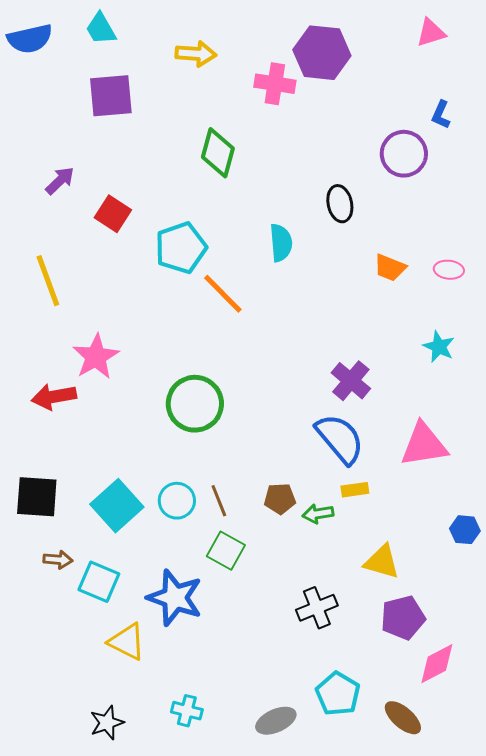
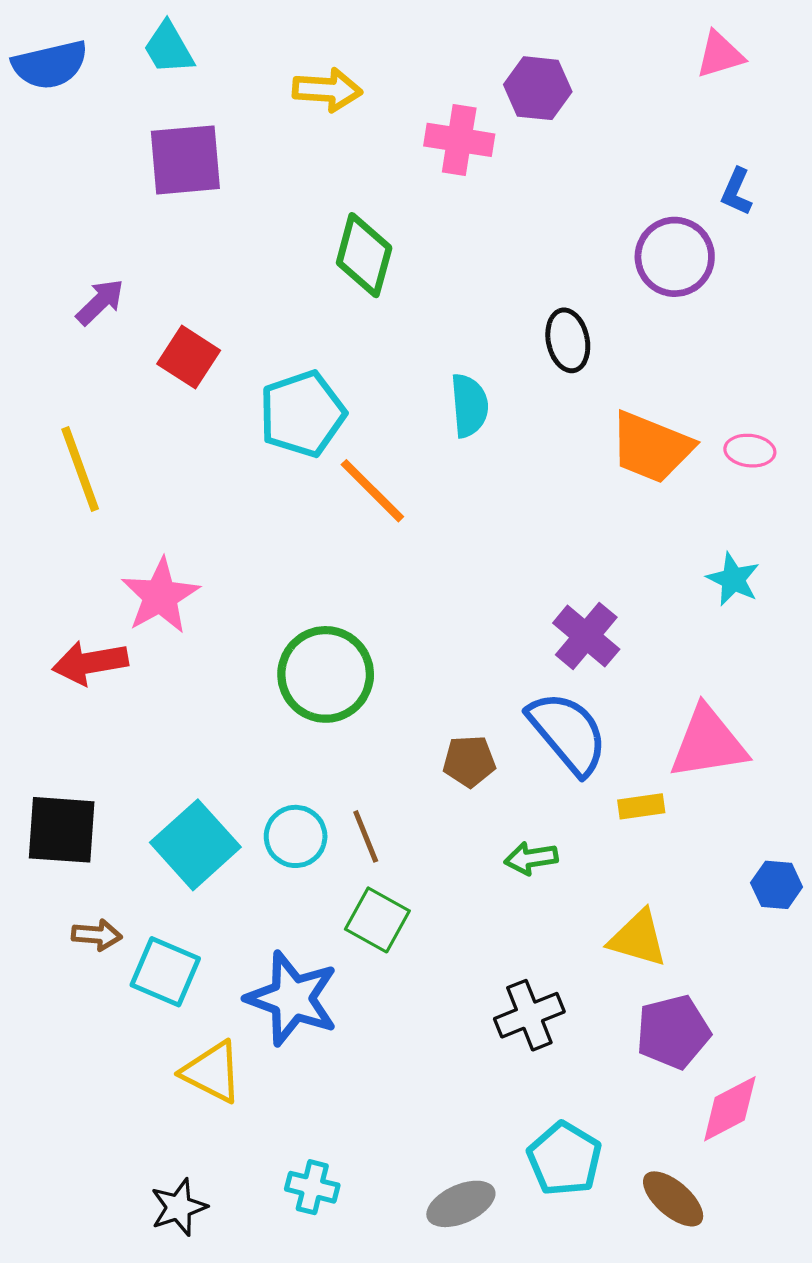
purple hexagon: (322, 53) -> (538, 88), size x0.7
orange trapezoid: (390, 268) -> (651, 447), size x1.6
yellow rectangle: (355, 490) -> (641, 806), moved
brown pentagon: (280, 499) -> (469, 761), moved

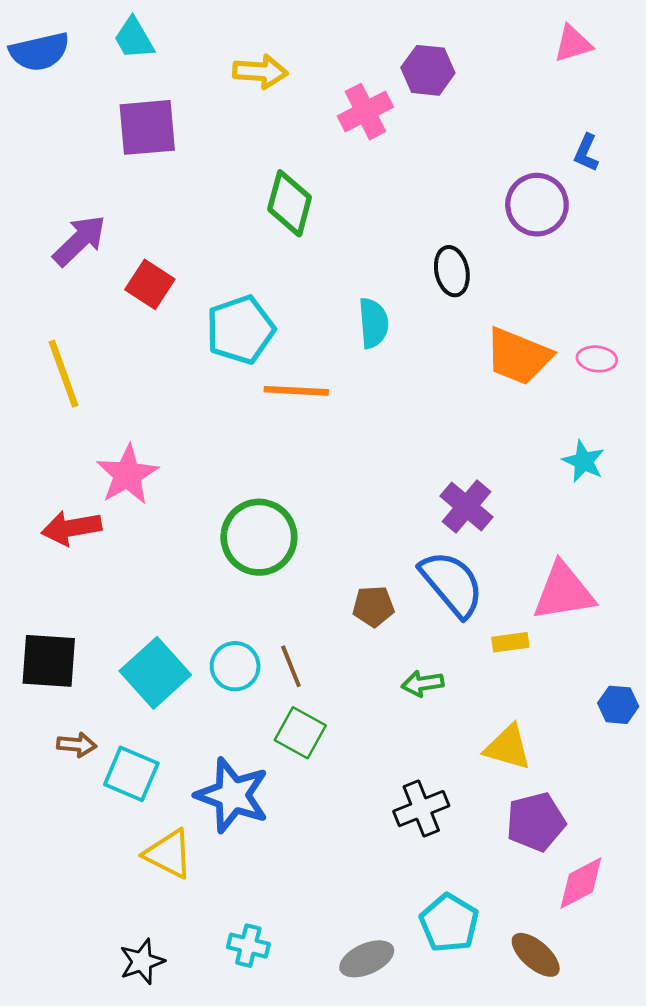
pink cross: (459, 140) -> (365, 112), turned -36
purple arrow: (100, 302) -> (79, 241), size x1.4
orange line: (372, 491) -> (296, 391), turned -42

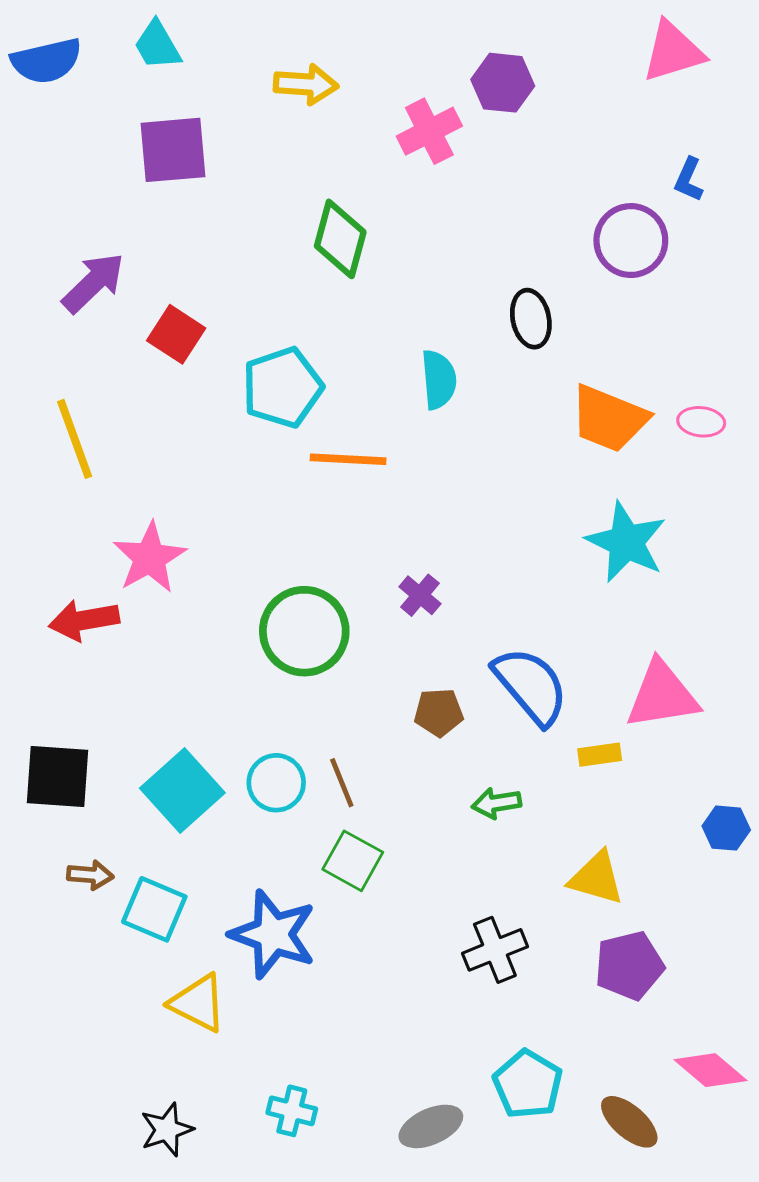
pink triangle: (573, 44) -> (673, 51), size x1.4
cyan star: (584, 461) -> (626, 542), moved, size x1.6
purple cross: (466, 507) -> (420, 595), moved, size x0.7
pink diamond: (581, 883) -> (711, 1070), moved, turned 68

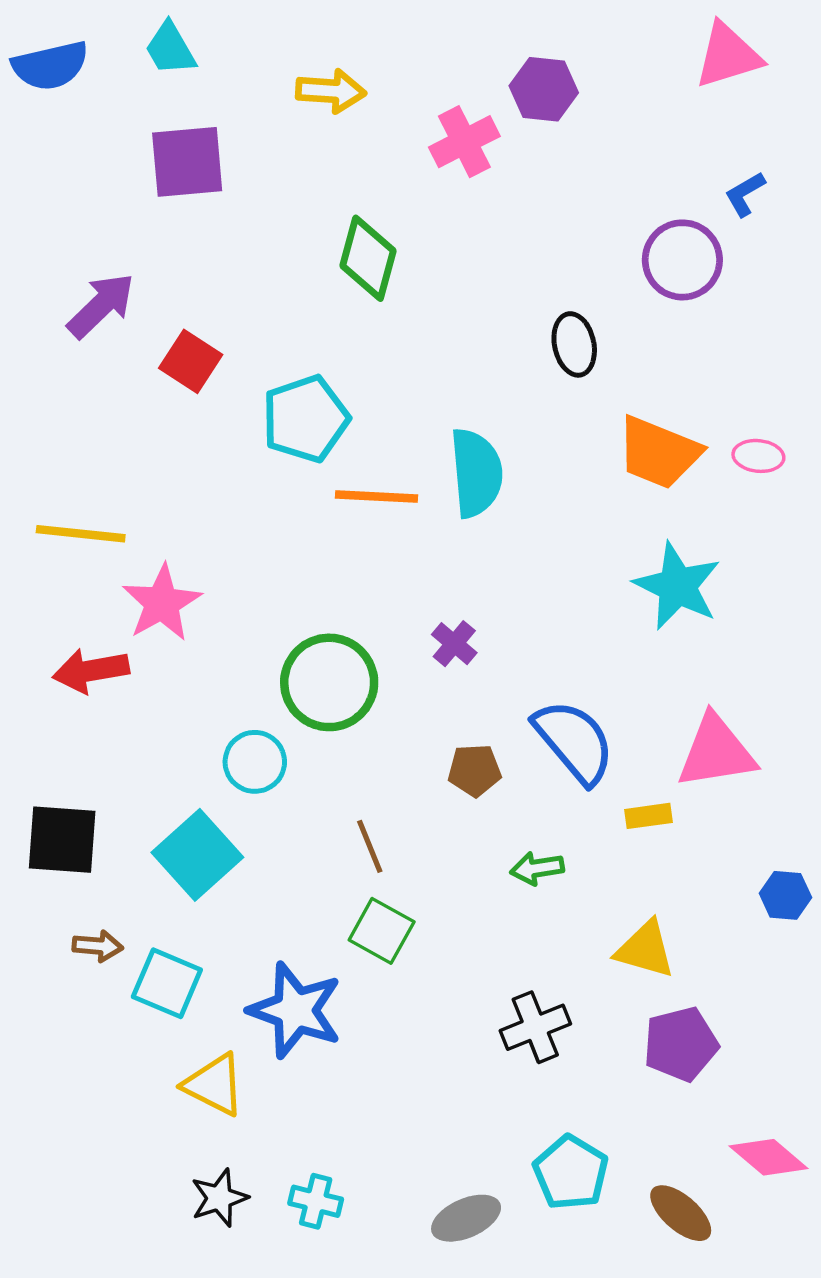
blue L-shape: (689, 180) -> (745, 194), turned 36
cyan semicircle: (439, 380) -> (476, 473), moved, size x1.4
yellow line: (75, 439) -> (81, 534), moved, turned -64
cyan circle: (276, 783) -> (255, 762), moved
black star: (167, 1130) -> (219, 1198), moved

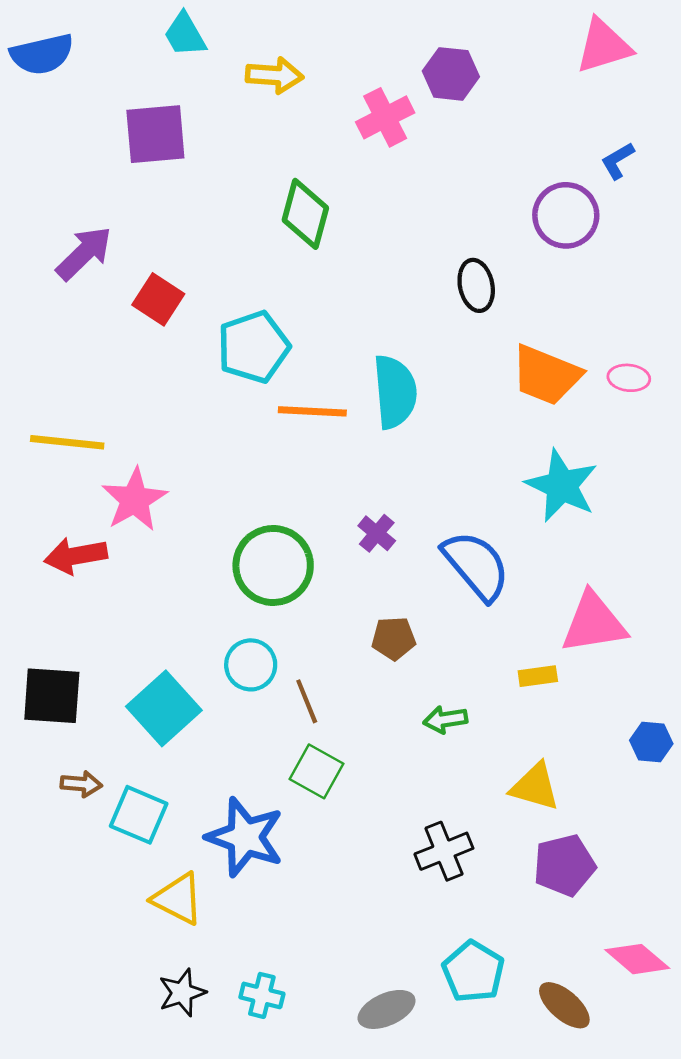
cyan trapezoid: (170, 49) -> (185, 35), moved
blue semicircle: (574, 742) -> (476, 565), moved
cyan circle: (255, 762) -> (251, 665), moved

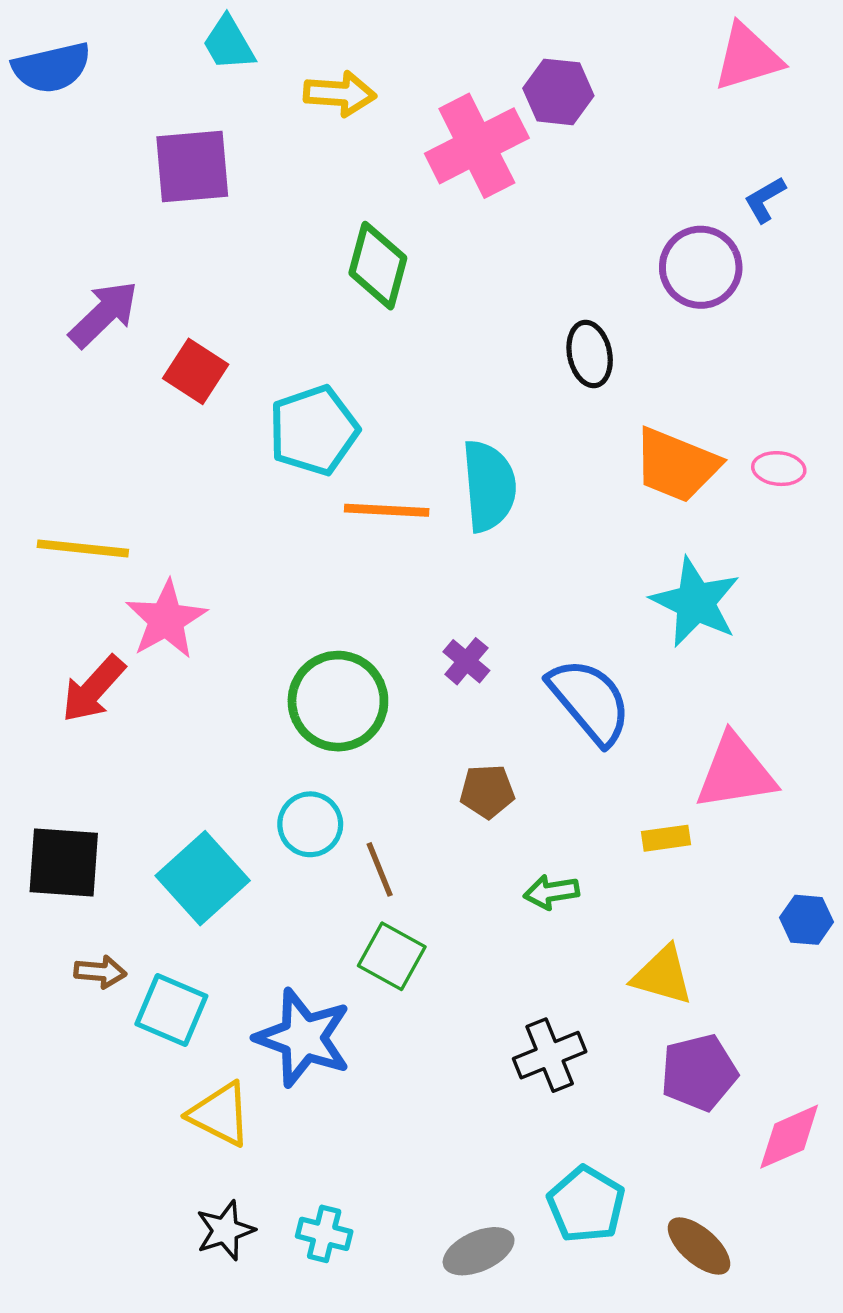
pink cross: (385, 117) -> (477, 146), size x1.4
red arrow: (76, 556) -> (93, 689), turned -38
pink diamond: (637, 959) -> (789, 1137), moved, turned -64

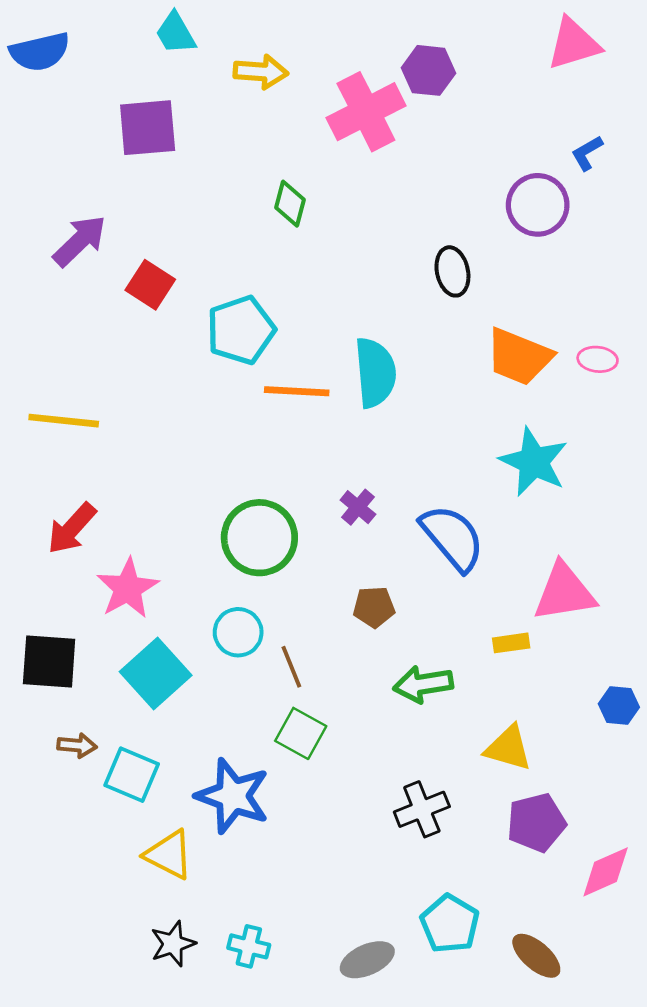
green diamond: (378, 266) -> (290, 204), size x0.7
pink star: (166, 620) -> (128, 588), moved
green arrow: (551, 892) -> (423, 684), size x1.4

